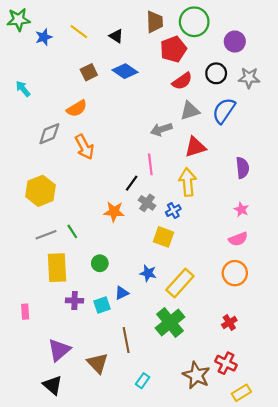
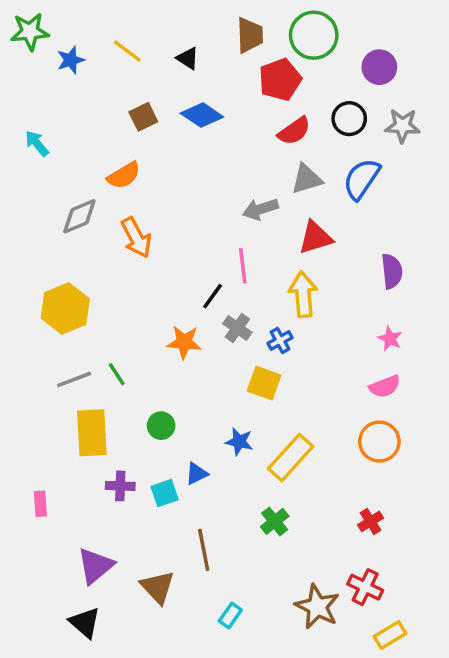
green cross: (170, 323) -> (275, 521), size x0.6

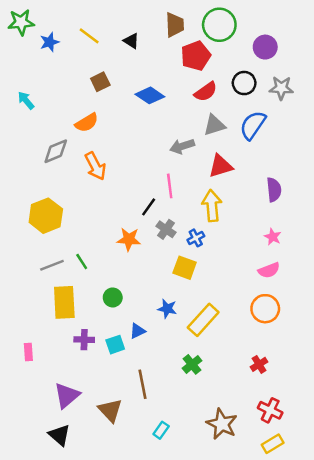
blue diamond: (202, 115) -> (150, 95), moved
red cross: (365, 587) -> (270, 410), moved

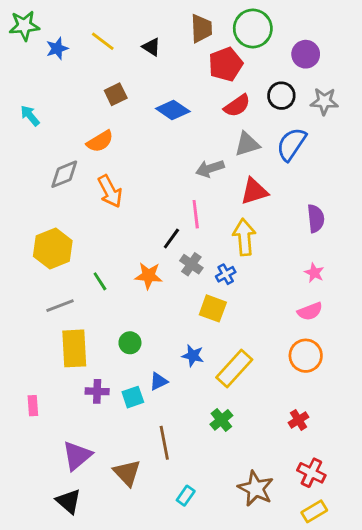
green line: (82, 262) -> (100, 281), moved

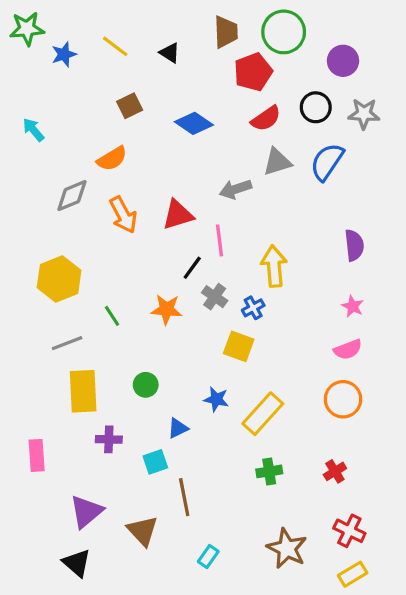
red triangle: (254, 191) -> (178, 215), moved
cyan square: (133, 397) -> (155, 462), moved
pink rectangle: (33, 406) -> (37, 455), size x1.4
green cross: (221, 420) -> (269, 471), moved, turned 30

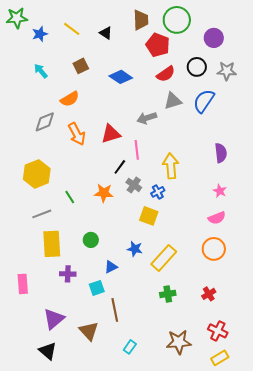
red pentagon: (253, 72) -> (158, 45), turned -30
cyan arrow: (33, 130) -> (41, 71), moved
brown star: (287, 548) -> (179, 342), turned -30

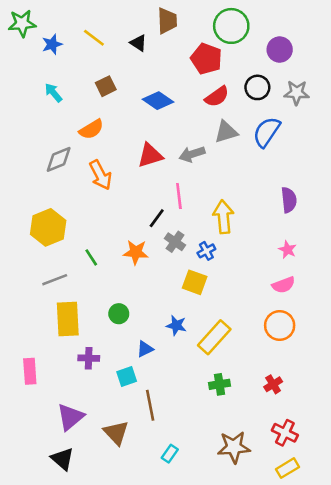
brown trapezoid: (141, 20) -> (167, 21), moved
red triangle: (111, 134) -> (150, 155), moved

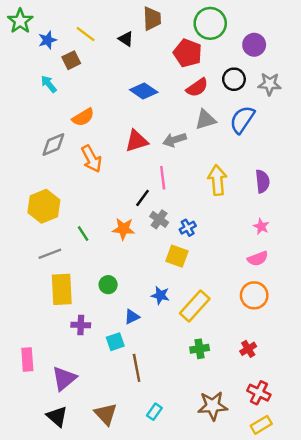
green star: (22, 23) -> (20, 21), turned -30
brown square: (106, 86) -> (71, 60), moved
yellow arrow: (223, 217) -> (217, 180), moved
pink rectangle: (30, 371) -> (27, 359), moved
brown triangle: (116, 433) -> (106, 414), moved

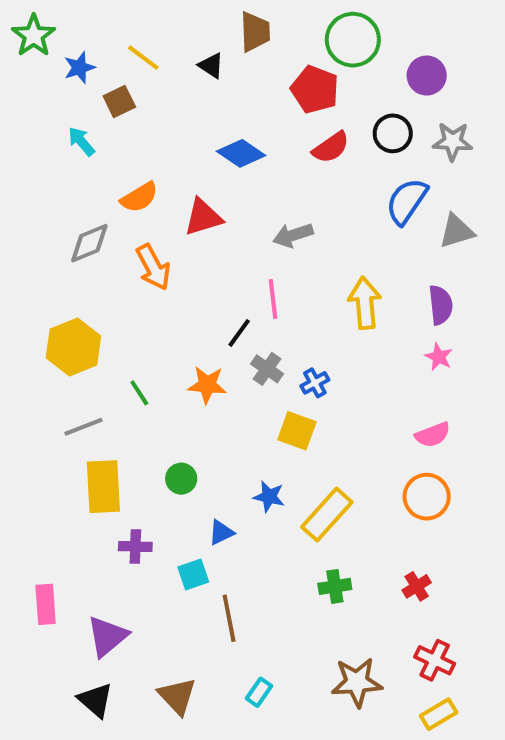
gray triangle: (205, 120) -> (457, 231), moved
red triangle: (137, 141) -> (203, 217), moved
pink star: (261, 226) -> (439, 357), moved

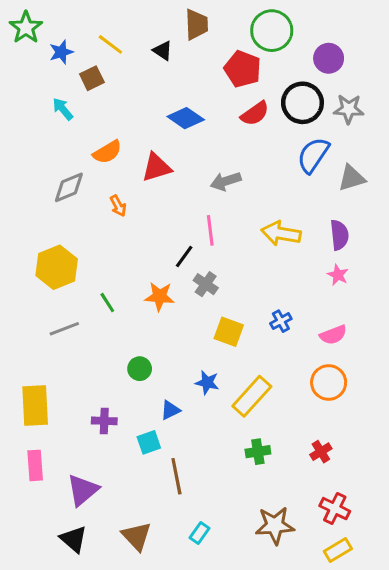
black circle: (393, 133) -> (302, 103), size x1.4
orange arrow: (153, 267) -> (118, 206), size x0.6
yellow arrow: (365, 303) -> (281, 233), turned -75
blue cross: (315, 383) -> (281, 321), moved
yellow rectangle: (103, 487) -> (35, 406), moved

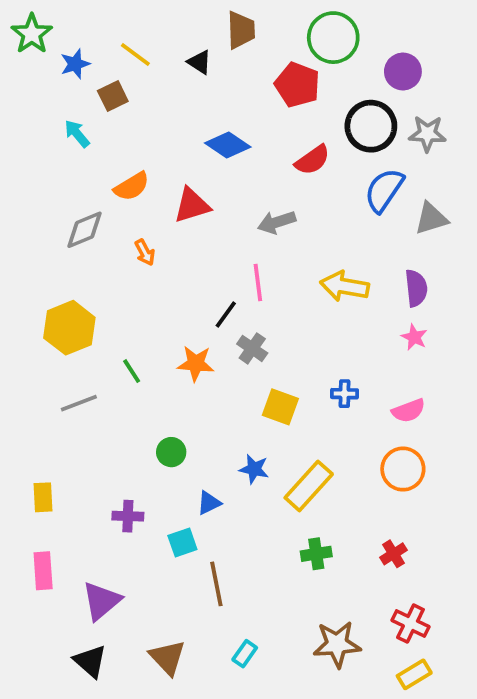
red semicircle: (255, 114) -> (312, 160), moved
blue cross: (281, 321) -> (345, 394), turned 30
yellow rectangle: (35, 406) -> (43, 497), size x0.6

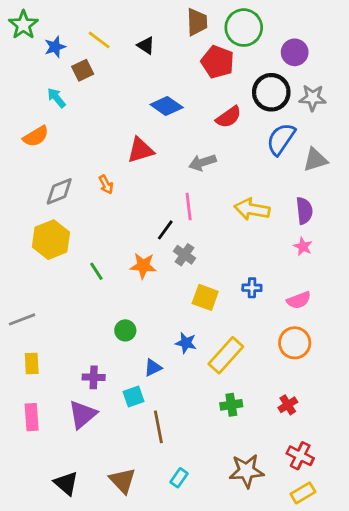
brown trapezoid: (241, 30) -> (197, 22), moved
orange semicircle: (132, 186) -> (36, 136), moved
gray diamond: (85, 230) -> (59, 191), moved
gray line: (79, 403) -> (22, 319), moved
purple triangle: (101, 601) -> (83, 414), moved

